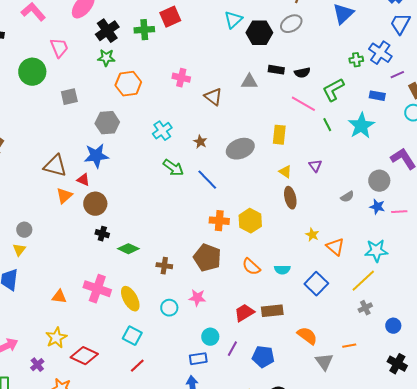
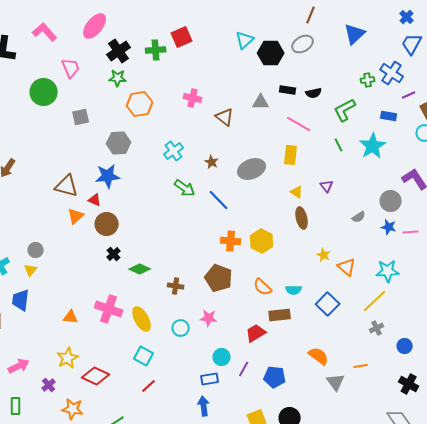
pink line: (303, 104) -> (299, 124), moved
black cross: (102, 234) -> (114, 254), turned 32
brown rectangle: (272, 311) -> (280, 315), moved

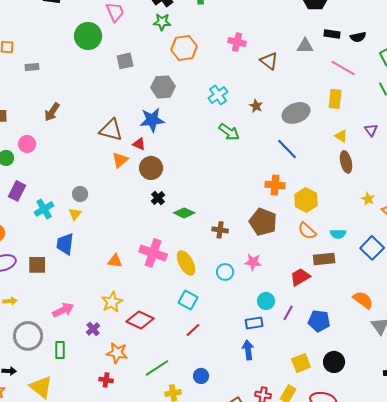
blue line: (219, 200) -> (287, 149), moved
yellow hexagon: (262, 241) -> (306, 200), moved

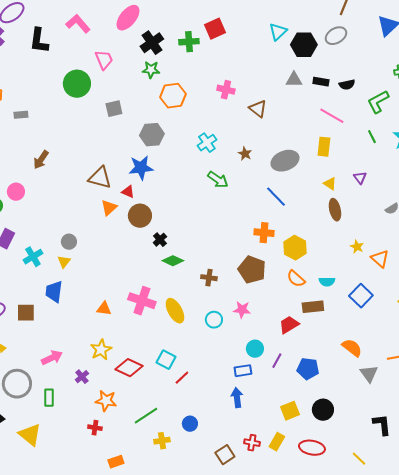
gray triangle: (305, 46) -> (294, 80), moved
black cross: (158, 198) -> (160, 240), moved
cyan square: (188, 300) -> (166, 360), moved

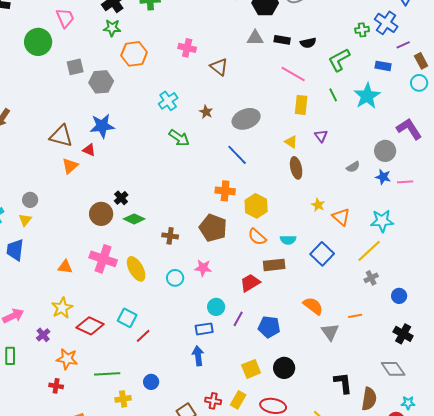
gray hexagon: (152, 135) -> (101, 82), moved
yellow rectangle: (324, 147) -> (301, 105), moved
brown circle: (140, 216) -> (101, 214), moved
green line: (146, 416) -> (107, 374), turned 30

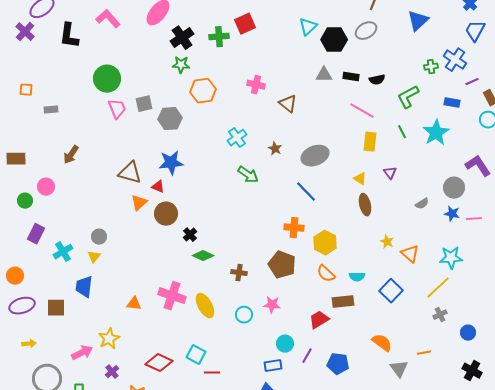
pink trapezoid: (65, 18) -> (117, 109), moved
brown circle: (101, 214) -> (166, 214), moved
yellow star: (62, 308) -> (109, 339), moved
red line: (143, 336) -> (212, 373), turned 42

